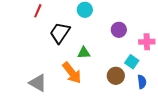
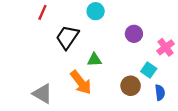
pink cross: (147, 42) -> (166, 47), turned -35

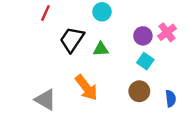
pink cross: (166, 47) -> (167, 32), moved
green triangle: (94, 60) -> (101, 49), moved
cyan square: (149, 70) -> (145, 61), moved

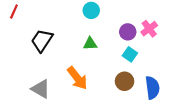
red line: (45, 13) -> (14, 11), moved
black trapezoid: (72, 39) -> (42, 40), moved
blue semicircle: (171, 98) -> (152, 88), size x1.5

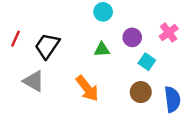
red line: (14, 11) -> (16, 39), moved
purple circle: (128, 32) -> (132, 37), moved
gray triangle: (41, 89) -> (34, 81), moved

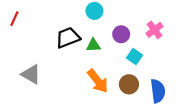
red line: (16, 39) -> (14, 19), moved
black trapezoid: (47, 46) -> (68, 38), moved, turned 35
orange arrow: (87, 88) -> (98, 81), moved

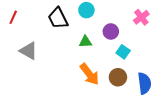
pink cross: (155, 30) -> (141, 17), moved
black trapezoid: (68, 38) -> (58, 18), moved, turned -95
gray triangle: (31, 74) -> (28, 51), moved

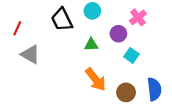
red line: (13, 17) -> (17, 28), moved
pink cross: (141, 17) -> (138, 17), moved
brown circle: (118, 77) -> (126, 92), moved

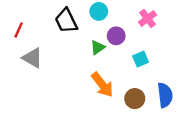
purple circle: (118, 34) -> (116, 36), moved
green triangle: (91, 45) -> (98, 47), turned -32
cyan square: (131, 55) -> (141, 59), turned 32

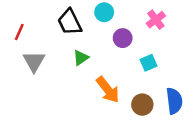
green triangle: (98, 47) -> (81, 58), moved
gray triangle: (33, 58) -> (34, 61), turned 30

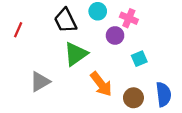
pink cross: (156, 20) -> (129, 18), moved, turned -30
green triangle: (81, 58) -> (76, 54), size x1.6
gray triangle: (34, 61) -> (40, 82), moved, turned 30

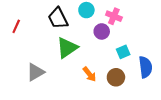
orange arrow: (101, 84) -> (89, 74), size x0.7
blue semicircle: (163, 94) -> (145, 67), moved
brown circle: (133, 98) -> (116, 77), moved

